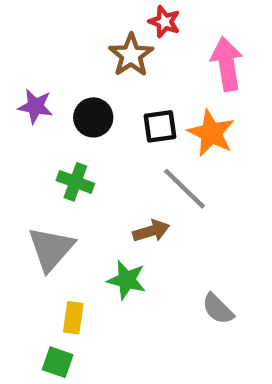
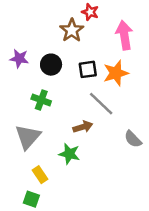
orange star: (211, 133) -> (116, 73), turned 30
gray semicircle: (218, 309) -> (133, 139), moved
yellow rectangle: (73, 318) -> (40, 175), turned -42

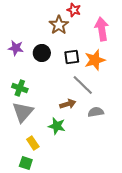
green cross: (41, 100) -> (20, 88), moved
gray semicircle: (133, 139) -> (96, 112), moved, turned 126

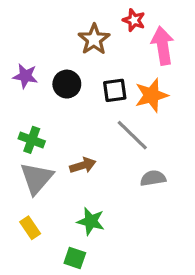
red star: (74, 10) -> (134, 20), moved
brown arrow: (68, 104) -> (83, 165), moved
green star: (57, 126) -> (91, 221), moved
yellow rectangle: (33, 143) -> (30, 228), moved
green square: (26, 163) -> (75, 258), moved

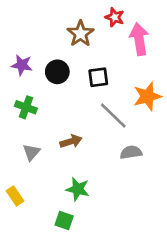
orange star: (151, 95) -> (147, 96), moved
green cross: (32, 140) -> (26, 107), moved
gray triangle: (37, 178) -> (31, 152), size x0.6
yellow rectangle: (30, 228) -> (15, 196), moved

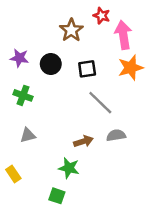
orange star: (147, 96) -> (131, 68), moved
brown arrow: (71, 141) -> (83, 141), moved
gray triangle: (31, 152) -> (28, 135), turned 35

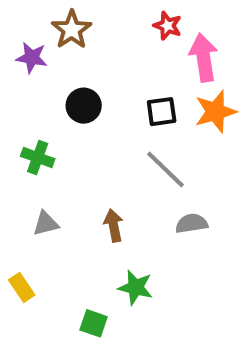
brown star: (71, 30) -> (72, 30), moved
purple star: (19, 58) -> (32, 58), moved
black square: (87, 69) -> (162, 112), moved
brown arrow: (83, 141) -> (114, 225), moved, turned -84
green star: (69, 168) -> (136, 287), moved

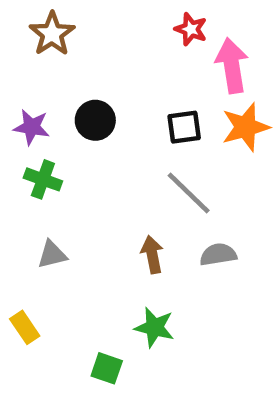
brown star: (72, 30) -> (52, 34), moved
purple star: (32, 58) -> (32, 127), moved
brown arrow: (114, 225) -> (152, 255), moved

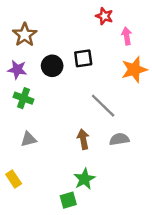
brown star: (52, 34) -> (25, 35), moved
pink arrow: (232, 66) -> (127, 36), size x0.6
black square: (184, 127) -> (83, 58), moved
green star: (154, 327) -> (84, 179), turned 30
green square: (107, 368) -> (68, 200), moved, turned -35

